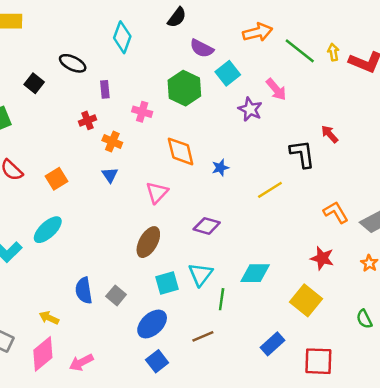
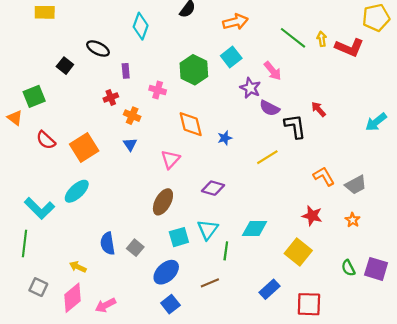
orange arrow: (258, 32) -> (235, 22), moved
purple semicircle: (202, 48) -> (269, 108), moved
orange square: (56, 179) -> (84, 148), size x1.5

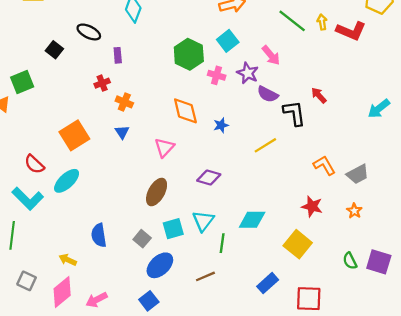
pink cross: (158, 90) -> (217, 75), moved
red semicircle: (46, 140) -> (34, 164), moved
gray square: (135, 248) -> (142, 239), moved
blue square: (170, 304) -> (149, 301), moved

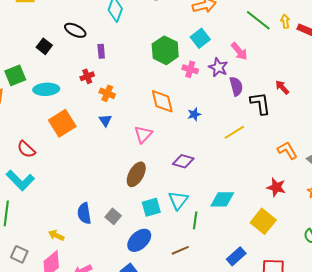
purple semicircle: (268, 94) -> (236, 86), turned -132
cyan ellipse: (67, 181) -> (46, 89), moved, turned 40
gray square: (142, 239) -> (113, 216), moved

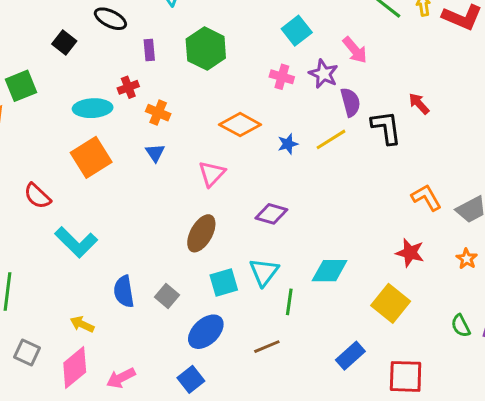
green hexagon: (165, 50) -> (206, 49), moved
cyan ellipse: (46, 89) -> (93, 108), moved
orange diamond: (162, 101) -> (240, 125), turned -48
yellow line: (234, 132) -> (331, 139), moved
cyan L-shape: (20, 180) -> (76, 242), moved

